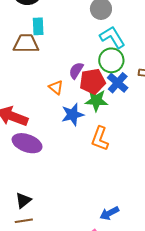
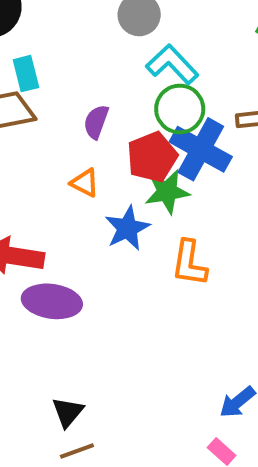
purple semicircle: (76, 70) -> (96, 122), moved
blue cross: (118, 83) -> (201, 149), size x1.4

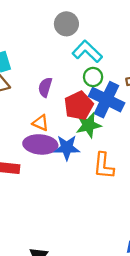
green circle: (180, 109) -> (93, 77), size x0.7
blue star: (127, 228) -> (67, 148), turned 30
purple ellipse: (52, 301) -> (40, 144), moved

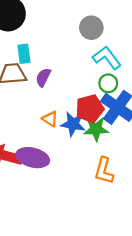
purple semicircle: (45, 87) -> (43, 77), moved
purple ellipse: (40, 144) -> (33, 158), moved
blue star: (67, 148) -> (73, 124), moved

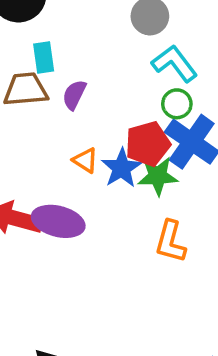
blue star: (73, 124) -> (121, 168), turned 30

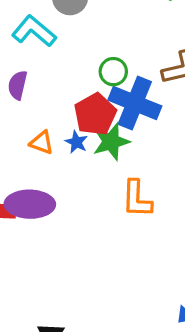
cyan L-shape: (175, 63) -> (34, 31), moved
blue star: (121, 168) -> (76, 142), size x0.6

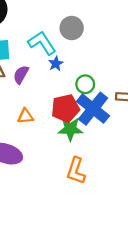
blue star: (76, 142) -> (56, 64), moved
orange triangle: (42, 143) -> (25, 116), turned -42

